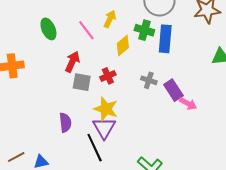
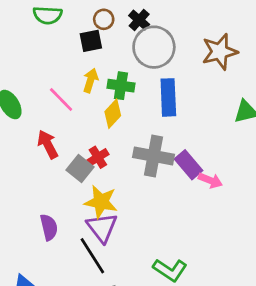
green cross: (144, 30) -> (121, 86), moved
red arrow: (72, 62) -> (48, 144), turned -45
gray cross: (149, 80) -> (154, 156), size x1.8
gray square: (82, 82) -> (80, 168), moved, turned 36

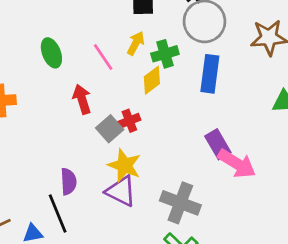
green cross: (121, 86) -> (165, 54), turned -35
gray cross: (154, 156) -> (180, 203), moved
pink arrow: (210, 180) -> (237, 164), size x1.6
purple triangle: (102, 228) -> (121, 191), turned -36
black line: (92, 256) -> (58, 213), moved

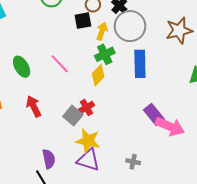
yellow arrow: (136, 43) -> (102, 31), moved
red arrow: (82, 99) -> (34, 106), moved
gray cross: (180, 203) -> (133, 162), size x0.5

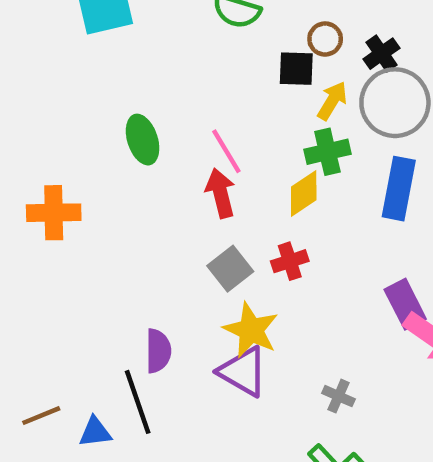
red arrow: (34, 106) -> (221, 193), moved
red cross: (86, 107) -> (290, 261), moved

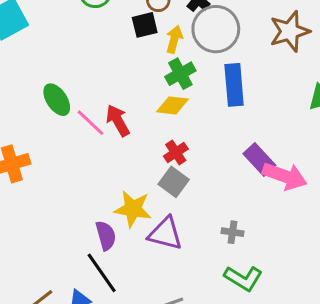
pink line: (226, 151) -> (90, 123), moved
yellow diamond: (304, 193) -> (172, 105), turned 56
gray square: (230, 269) -> (174, 182), moved
yellow star: (251, 330) -> (133, 209), moved

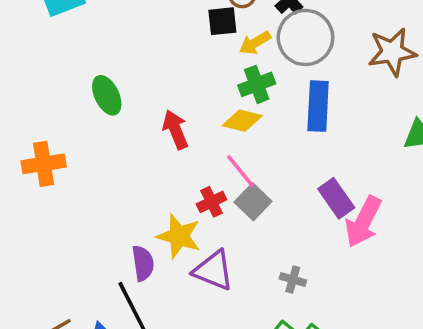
yellow arrow: (174, 39) -> (255, 43), turned -144
pink line: (90, 123) -> (240, 171), moved
red cross: (176, 153) -> (212, 202), moved
pink arrow: (285, 176) -> (363, 222), turned 90
gray square: (174, 182) -> (253, 202), moved

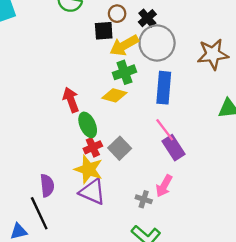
yellow arrow: (255, 43) -> (124, 45), size x1.4
green ellipse: (107, 95) -> (88, 125), moved
pink line: (240, 171) -> (165, 130), moved
pink arrow: (363, 222) -> (164, 186), moved, size x0.7
yellow star: (179, 236) -> (89, 169), moved

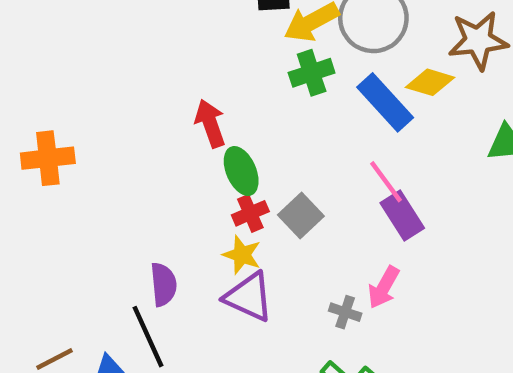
blue rectangle: (164, 88) -> (385, 102), turned -48
yellow diamond: (114, 95) -> (430, 82), moved
yellow star: (89, 169) -> (242, 255), size x0.7

